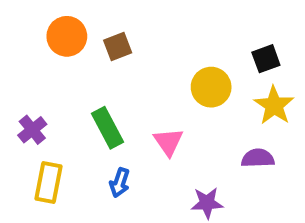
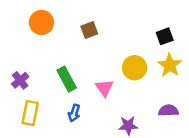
brown square: (118, 46) -> (89, 30), moved
yellow circle: (211, 87) -> (135, 68), moved
purple semicircle: (258, 158) -> (168, 110), moved

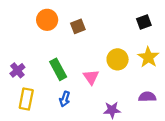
orange circle: (41, 22) -> (47, 20), moved
black square: (165, 36) -> (144, 22), moved

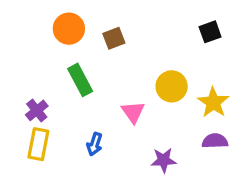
yellow star: (148, 57) -> (213, 102), moved
green rectangle: (58, 69) -> (80, 80), moved
purple cross: (17, 70) -> (37, 110), moved

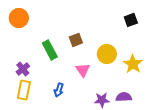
orange circle: (69, 29) -> (19, 18), moved
brown square: (114, 38) -> (76, 40), moved
purple semicircle: (215, 141) -> (124, 97), moved

